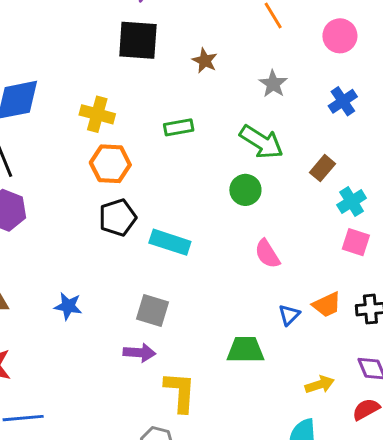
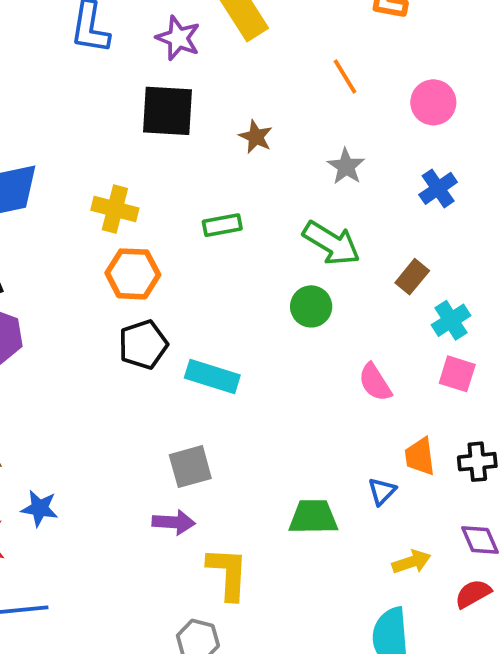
pink semicircle: (267, 254) -> (375, 382), moved
orange trapezoid: (327, 305) -> (420, 456), turned 108
blue star: (68, 306) -> (40, 508), moved
gray square: (152, 311) -> (190, 467), turned -32
blue triangle: (289, 315) -> (382, 491), moved

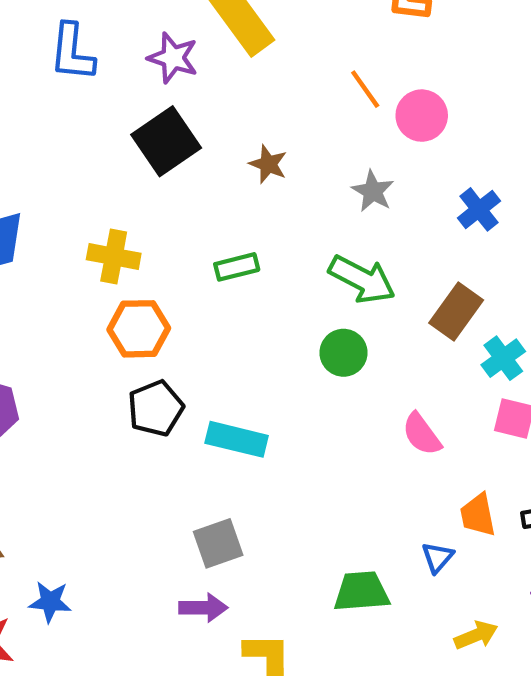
pink circle: (433, 102) -> (422, 116), moved
black square: (167, 111) -> (166, 141), turned -34
brown rectangle: (412, 277) -> (456, 312), size x1.4

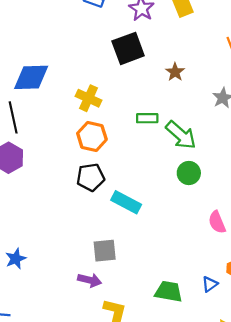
green arrow: (362, 279) -> (181, 135), moved
blue star: (50, 602) -> (16, 259), turned 30

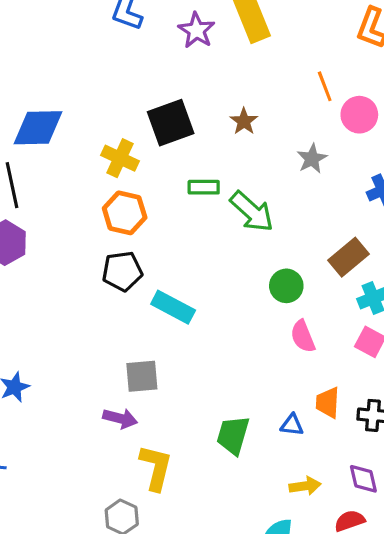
black square: (128, 48) -> (171, 123), moved
green circle: (189, 173) -> (286, 286), moved
blue triangle: (210, 284) -> (292, 425), turned 42
green trapezoid: (169, 291) -> (233, 435), turned -84

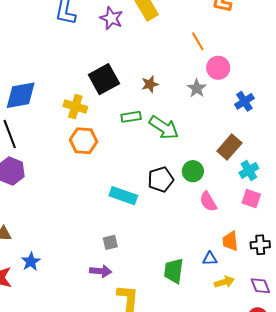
pink circle: (359, 115) -> (218, 68), moved
brown star: (244, 121) -> (150, 84), moved, turned 30
black pentagon: (122, 271) -> (161, 179), moved
gray square: (142, 376) -> (110, 242), size x0.7
yellow arrow: (305, 486) -> (224, 282), moved

